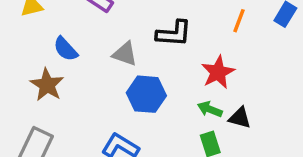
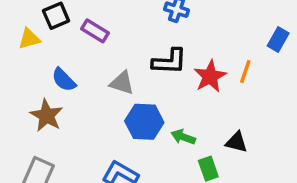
orange line: (239, 21) -> (245, 71), moved
red star: (218, 72) -> (210, 76), moved
green arrow: (210, 109) -> (183, 137), moved

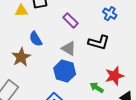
purple rectangle: (95, 31) -> (70, 20), moved
red star: (210, 76) -> (114, 76), moved
blue hexagon: (144, 122) -> (65, 71), moved

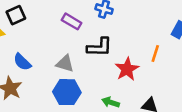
purple rectangle: (70, 20) -> (72, 21), moved
red star: (114, 76) -> (127, 69), moved

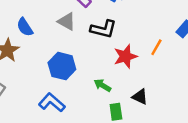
gray triangle: (65, 63) -> (67, 22), moved

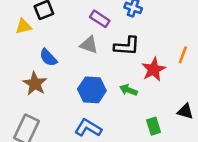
green arrow: (102, 85) -> (128, 90), moved
black triangle: (140, 97) -> (185, 111), moved

